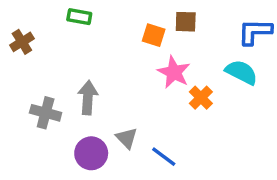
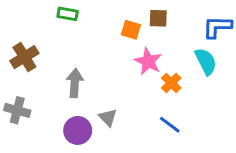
brown cross: (22, 42) -> (24, 57), moved, size x1.4
cyan semicircle: (241, 72) -> (206, 61), turned 36
gray cross: (46, 113) -> (17, 110), moved
blue line: (164, 157) -> (170, 125), moved

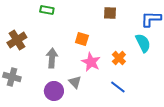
orange square: (131, 30) -> (82, 39), moved
pink star: (148, 61) -> (91, 62), moved

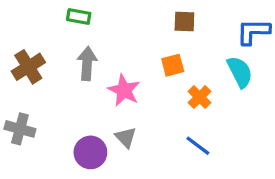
orange square: (82, 39) -> (173, 65), moved, turned -32
gray arrow: (52, 58) -> (87, 63), moved
pink star: (91, 62) -> (124, 90), moved

